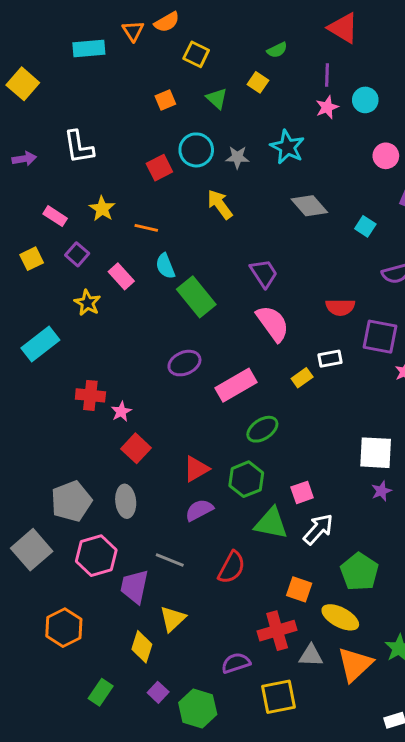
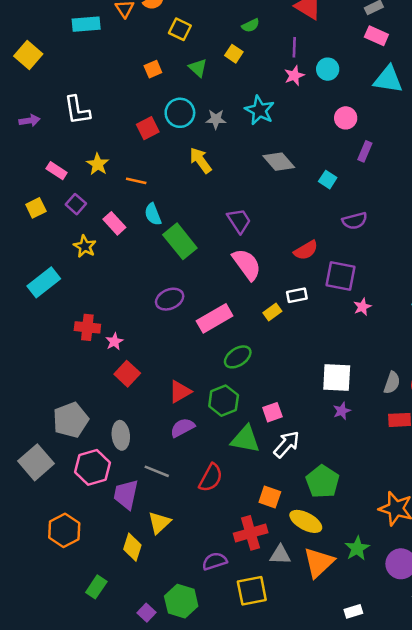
red semicircle: (340, 307) -> (306, 250), turned -30
gray ellipse: (126, 501) -> (121, 435), moved
purple square: (158, 692) -> (146, 613), moved

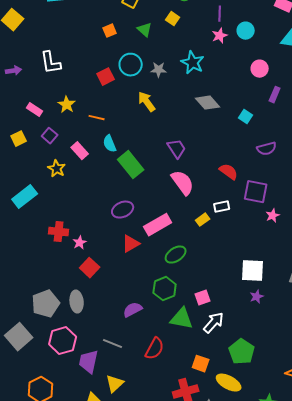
red semicircle: (306, 250) -> (229, 172), turned -114
red triangle: (180, 392) -> (131, 244), moved
gray ellipse: (121, 435) -> (77, 302), moved

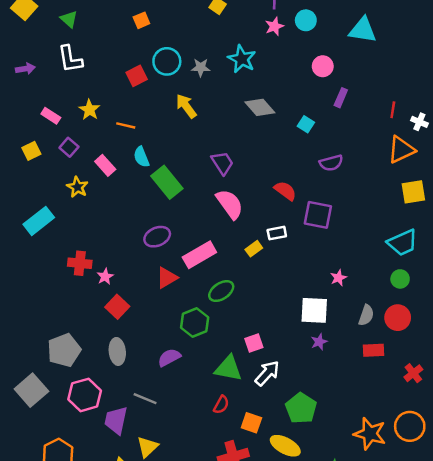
green triangle: (145, 30) -> (69, 19), moved
pink star: (273, 216) -> (338, 278), moved
green hexagon: (165, 289) -> (195, 322), moved
gray ellipse: (77, 302) -> (117, 351), moved
red semicircle: (155, 349) -> (221, 405), moved, size x0.7

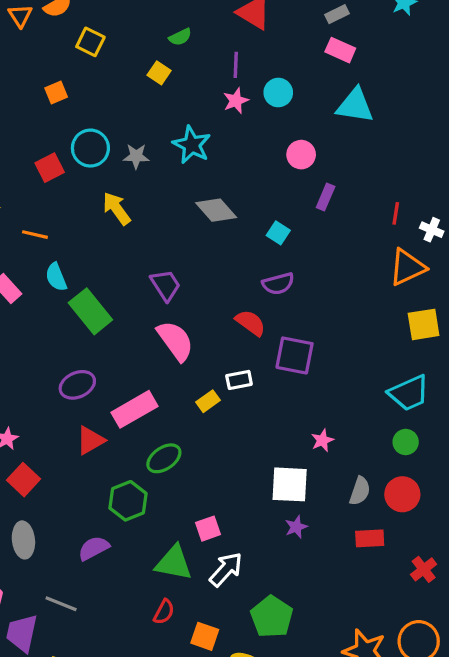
purple semicircle: (331, 163) -> (278, 284), moved

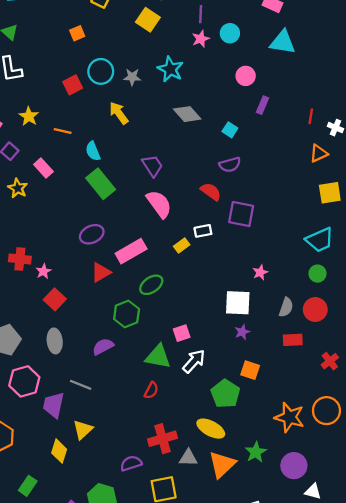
yellow square: (159, 73) -> (148, 20), size x1.5
orange triangle: (407, 267) -> (319, 153), size x0.7
cyan semicircle: (56, 277) -> (93, 151), moved
orange square: (205, 636) -> (250, 370), moved

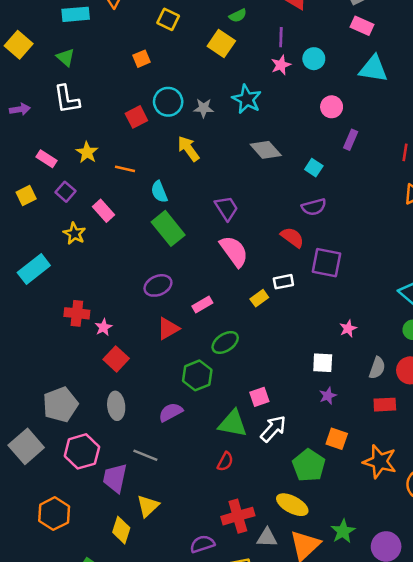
pink rectangle: (131, 251) -> (202, 304), size x0.6
white square: (238, 303) -> (323, 363), size x0.7
orange star: (289, 417) -> (380, 462), moved

